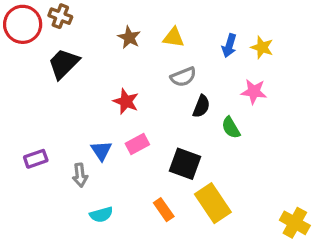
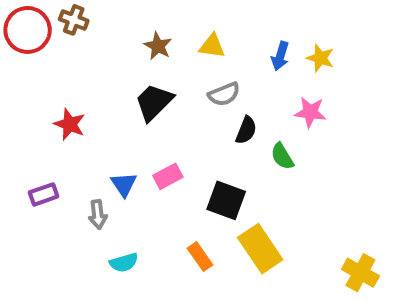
black trapezoid: (64, 64) -> (154, 102), moved
red star: (126, 101) -> (70, 124), moved

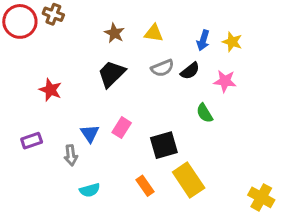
black semicircle: (246, 130) -> (190, 71), moved, turned 30
pink rectangle: (168, 176) -> (122, 128), turned -30
black square: (226, 200) -> (164, 145), turned -36

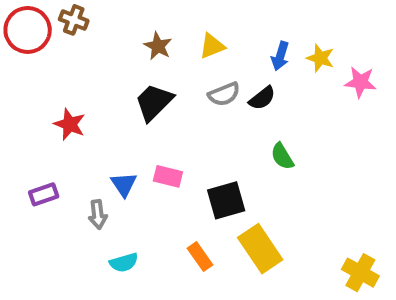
yellow triangle: (154, 33) -> (212, 46), turned -30
pink star: (225, 81) -> (360, 82), moved
pink rectangle: (122, 128) -> (168, 176), turned 72

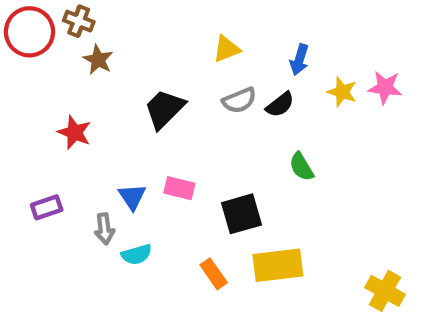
brown star: (158, 46) -> (98, 60), moved
yellow star: (320, 58) -> (342, 92), moved
yellow rectangle: (260, 249) -> (278, 265), turned -63
cyan semicircle: (124, 263) -> (137, 255), moved

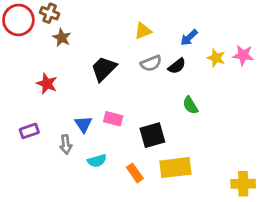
blue arrow: (299, 60) -> (189, 38), turned 30
cyan semicircle: (137, 255) -> (97, 161), moved
yellow cross: (385, 291) -> (243, 184), turned -30

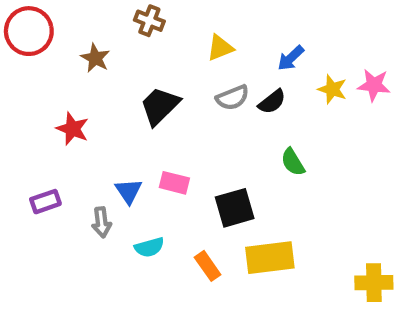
brown cross: (50, 13) -> (149, 21), moved

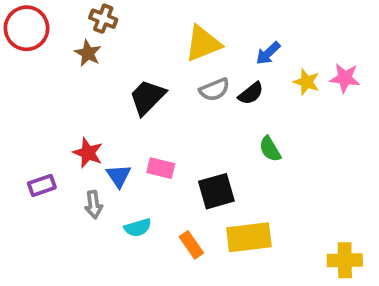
brown cross: (149, 21) -> (103, 19), moved
yellow triangle: (220, 48) -> (203, 44), size x1.5
red star: (72, 129) -> (88, 153), moved

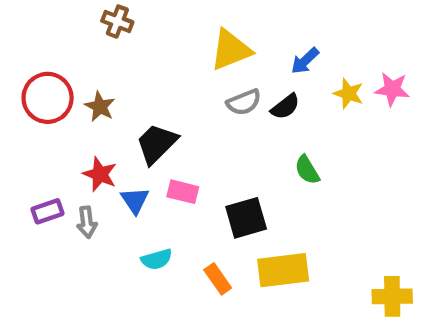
red circle: (27, 28) -> (48, 98), moved
brown star: (88, 53) -> (100, 107), moved
black trapezoid: (147, 97) -> (157, 144), moved
gray arrow: (94, 205) -> (87, 222), moved

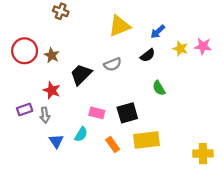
gray semicircle: (244, 102) -> (113, 64), moved
pink rectangle: (183, 192) -> (97, 113), moved
blue triangle: (135, 200) -> (56, 141), moved
cyan semicircle: (157, 259) -> (81, 134), turned -42

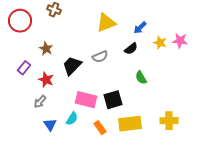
red circle: (25, 51) -> (20, 21), moved
purple rectangle: (25, 109) -> (24, 68), moved, turned -32
pink rectangle: (97, 113) -> (86, 100), size x1.5
gray arrow: (45, 115) -> (40, 102), turned 48
yellow cross: (203, 154) -> (169, 121), moved

